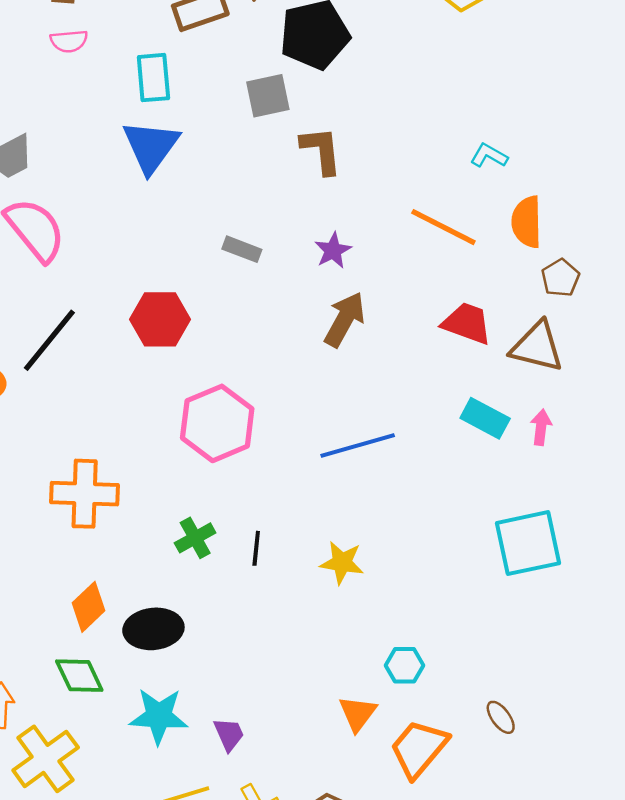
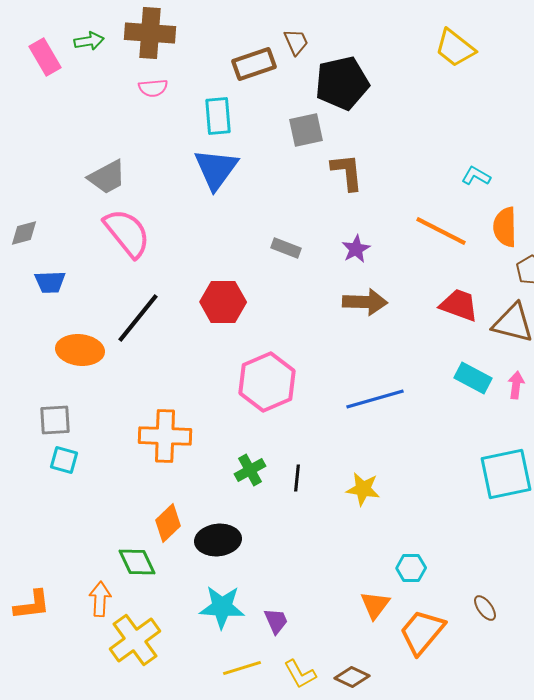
brown arrow: (345, 319) -> (365, 302), turned 63
green diamond: (79, 676) -> (137, 562), moved

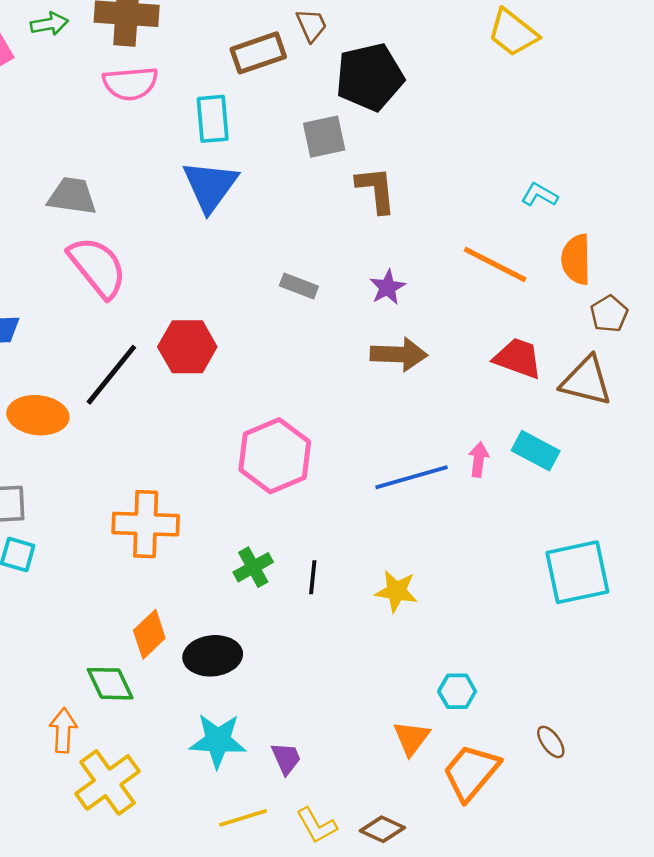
pink semicircle: (153, 88) -> (130, 83), size x1.5
gray trapezoid: (107, 177) -> (72, 196), turned -144
red hexagon: (223, 302) -> (187, 347), moved
pink arrow: (516, 385) -> (479, 460), moved

